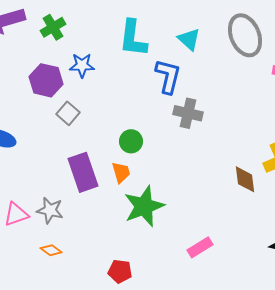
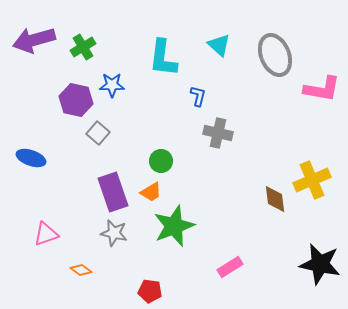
cyan triangle: (189, 39) -> (219, 45), moved
blue L-shape: (168, 76) -> (198, 96), size x0.6
orange trapezoid: (121, 172) -> (151, 192), turned 75
gray star: (50, 210) -> (114, 233), moved

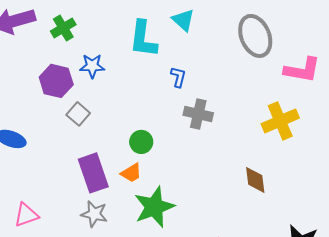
cyan triangle: (219, 45) -> (183, 20), moved
yellow cross: (312, 180) -> (280, 121), moved

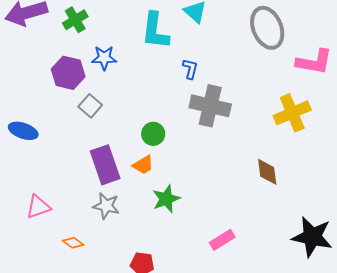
gray cross: (198, 114) -> (210, 106), size x1.4
green star: (154, 207) -> (166, 199), size x0.7

